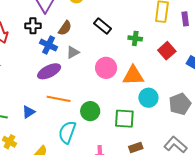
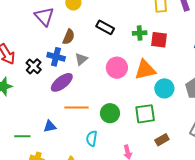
black cross: (33, 26) -> (34, 66), moved, turned -35
red square: (167, 51) -> (159, 40), moved, turned -30
blue triangle: (29, 112) -> (50, 126), turned 32
cyan semicircle: (67, 132) -> (92, 139), size x0.7

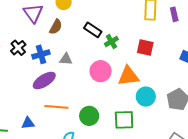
green cross: (140, 33) -> (111, 41), moved, turned -32
brown semicircle: (69, 37) -> (56, 27), moved
blue cross: (56, 57) -> (41, 54), turned -36
gray triangle: (81, 59) -> (66, 59), turned 40
black cross: (34, 66) -> (18, 48), moved

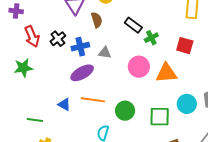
brown semicircle: (56, 27) -> (97, 20), turned -49
cyan circle: (146, 97) -> (187, 104), moved
blue triangle: (28, 123) -> (64, 104), moved, turned 32

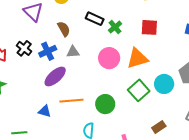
brown semicircle: (97, 20) -> (64, 29), moved
green square: (160, 117) -> (139, 90), moved, turned -30

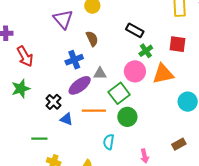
black rectangle: (95, 19) -> (135, 30), moved
green cross: (115, 27) -> (146, 51), moved
black cross: (24, 48) -> (53, 102), moved
gray triangle: (73, 52) -> (100, 73), moved
green square: (139, 90) -> (119, 93), moved

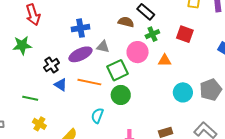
brown semicircle: (92, 39) -> (126, 22), moved, turned -63
orange triangle: (163, 74) -> (165, 60), size x0.6

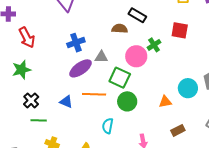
green cross: (152, 34) -> (154, 45), moved
orange triangle: (165, 60) -> (165, 102), moved
black cross: (52, 65) -> (31, 100), moved
green square: (117, 70) -> (120, 78), turned -30

